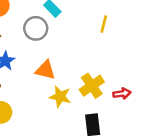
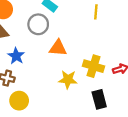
orange triangle: (45, 70) -> (58, 48), moved
yellow cross: (92, 86) -> (93, 66), turned -30

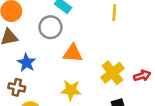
yellow cross: (93, 66) -> (112, 73), turned 36
yellow star: (68, 80) -> (71, 90), moved

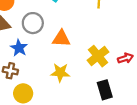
gray circle: (50, 27) -> (33, 23), moved

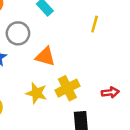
yellow cross: (98, 56) -> (67, 88), moved

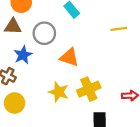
yellow line: (95, 24) -> (119, 29), turned 63

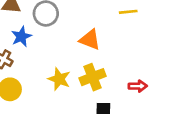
orange triangle: (69, 57) -> (90, 40), moved

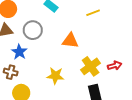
yellow cross: (93, 77) -> (91, 66), moved

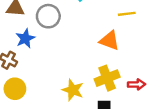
orange triangle: (70, 41) -> (109, 41), moved
yellow star: (55, 76) -> (73, 90), moved

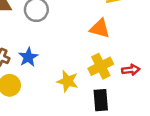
blue star: (25, 38) -> (28, 57), moved

